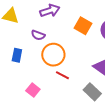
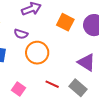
red line: (62, 75) -> (52, 84), moved

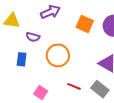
purple semicircle: (21, 34) -> (33, 37), moved

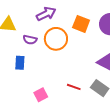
orange circle: (58, 55) -> (56, 39), moved
pink square: (41, 93) -> (41, 95), turned 32

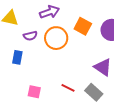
purple semicircle: (30, 40) -> (30, 36), turned -32
pink square: (41, 95) -> (34, 92), turned 32

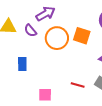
orange square: (83, 26) -> (82, 36), moved
purple semicircle: (30, 36) -> (30, 31), moved, turned 72

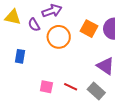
orange square: (82, 36) -> (89, 29), moved
pink square: (45, 95) -> (46, 87), moved

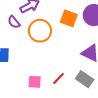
red line: (71, 87) -> (59, 78), turned -64

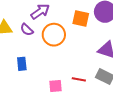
red line: (59, 78) -> (79, 79), turned 64

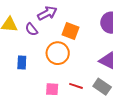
orange square: (81, 18) -> (70, 31), moved
orange circle: (54, 35) -> (58, 53), moved

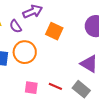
orange circle: (58, 53) -> (25, 52), moved

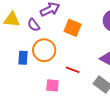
red line: (55, 86) -> (73, 70), moved

